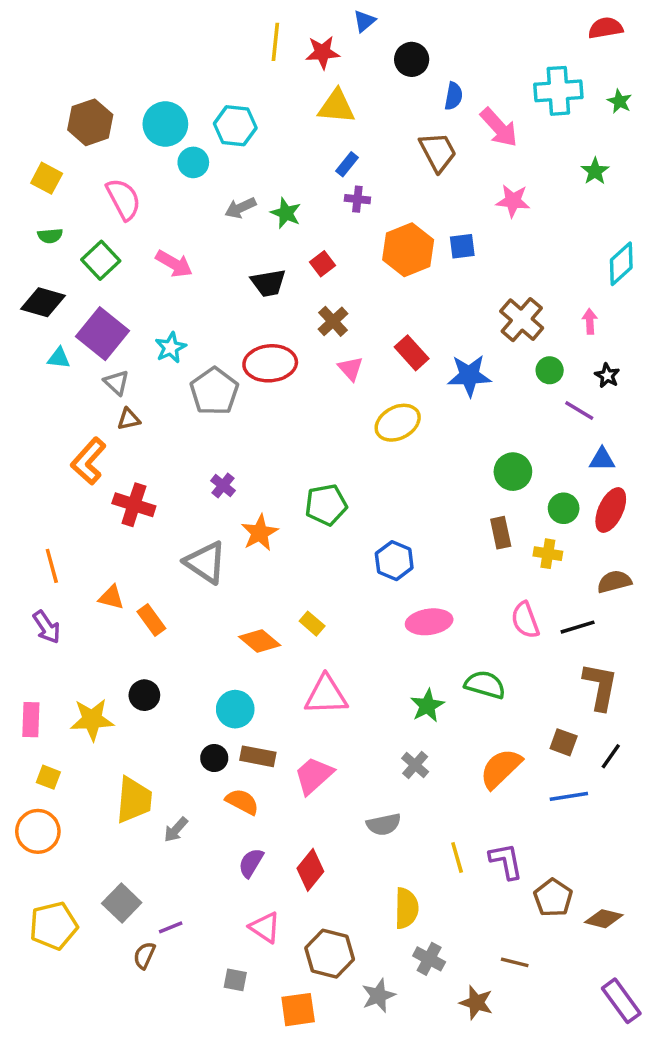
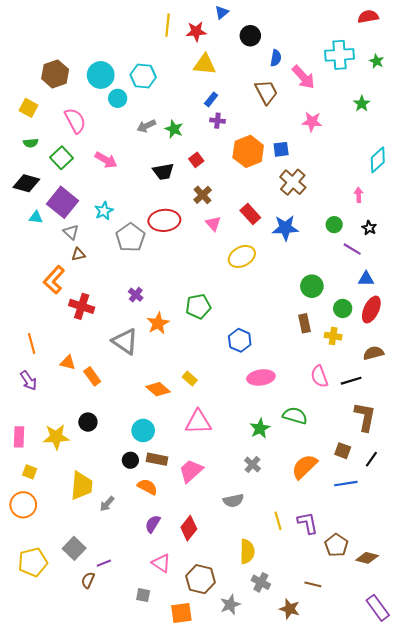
brown cross: (522, 320) -> (293, 182), moved

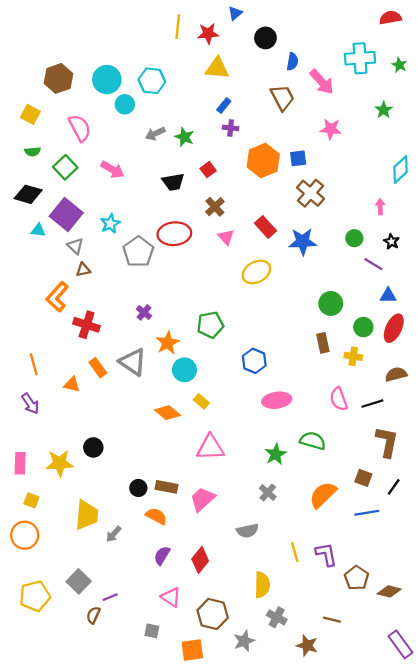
orange rectangle: (92, 376) -> (98, 368), moved
cyan circle: (143, 431) -> (184, 370), moved

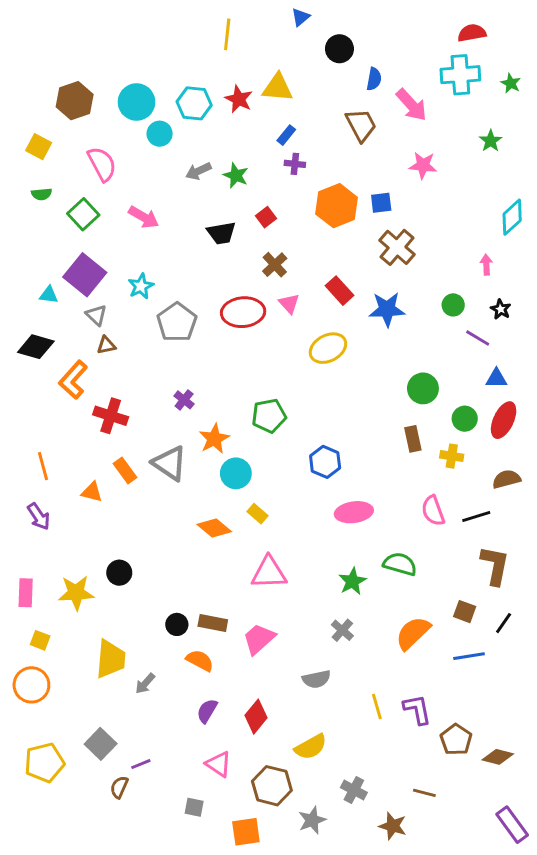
red semicircle: (390, 18) -> (472, 33), moved
red star: (208, 33) -> (239, 99), moved, turned 30
black diamond: (28, 194) -> (36, 347), moved
red ellipse: (174, 234) -> (243, 312), moved
yellow semicircle: (262, 585) -> (311, 747), moved, turned 60

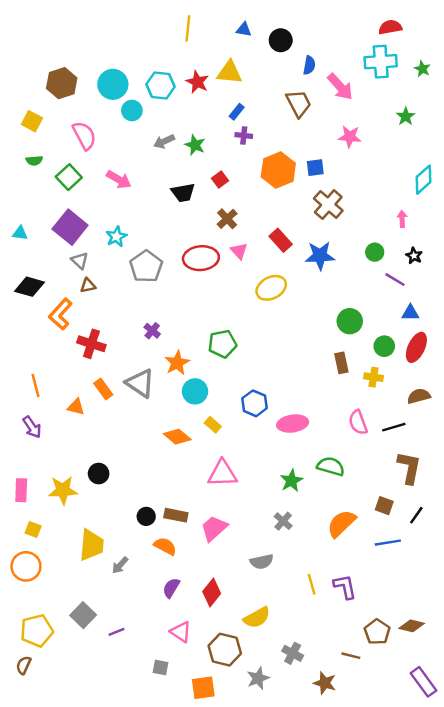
blue triangle: (301, 17) -> (244, 30), moved, turned 49
cyan triangle: (49, 295) -> (20, 233), moved
blue hexagon: (325, 462) -> (255, 403), moved
brown pentagon: (456, 740) -> (377, 632), moved
brown semicircle: (119, 787) -> (24, 665), moved

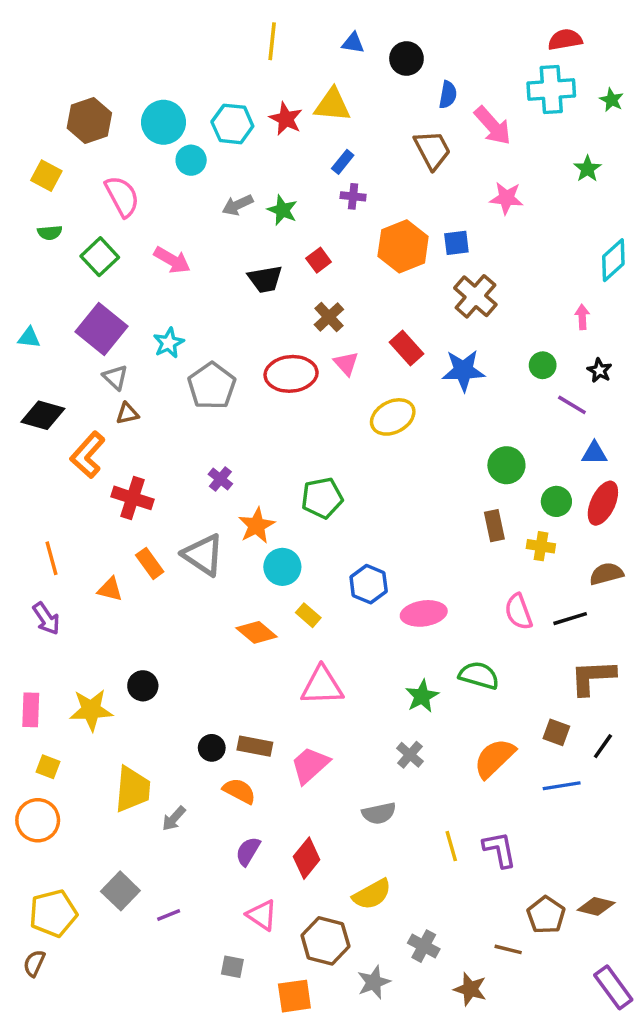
brown L-shape: (409, 468) -> (593, 677), turned -104

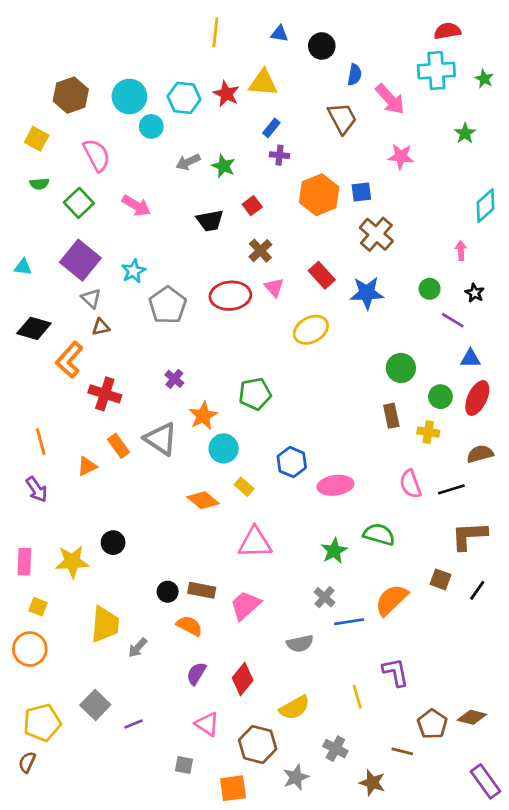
orange triangle: (110, 589) -> (87, 466), turned -40
blue line: (562, 786) -> (349, 622), moved
yellow line: (451, 846) -> (357, 697), moved

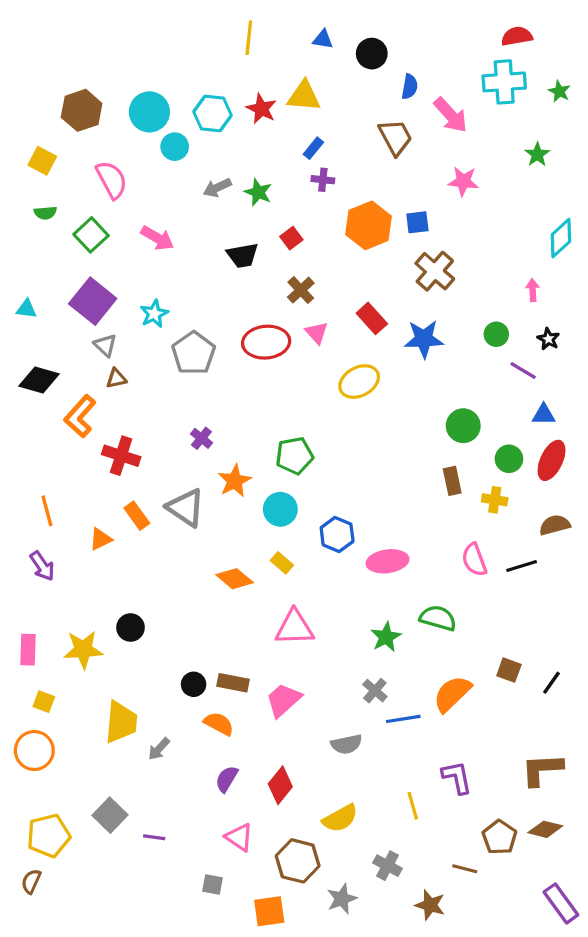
cyan circle: (224, 448) -> (280, 509), moved
brown L-shape: (469, 536) -> (542, 769), moved
purple line: (134, 724) -> (154, 837), turned 30

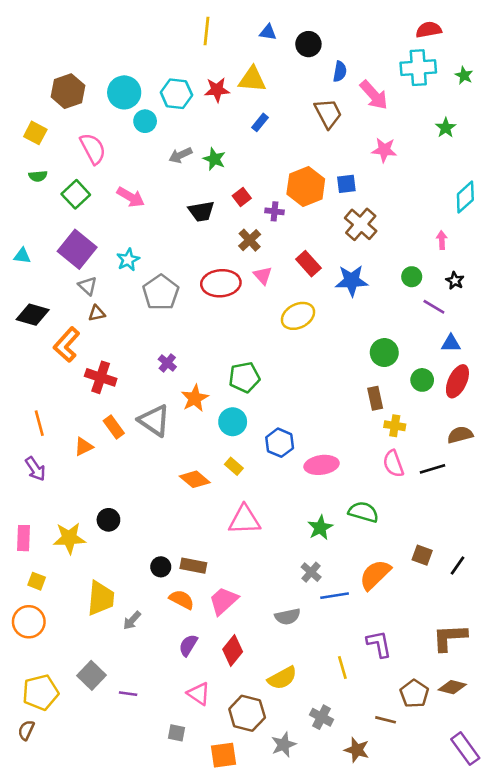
red star: (261, 109) -> (217, 90), turned -30
purple cross: (323, 180) -> (274, 211), moved
yellow cross: (495, 500) -> (395, 426), moved
pink trapezoid: (283, 700) -> (223, 601), moved

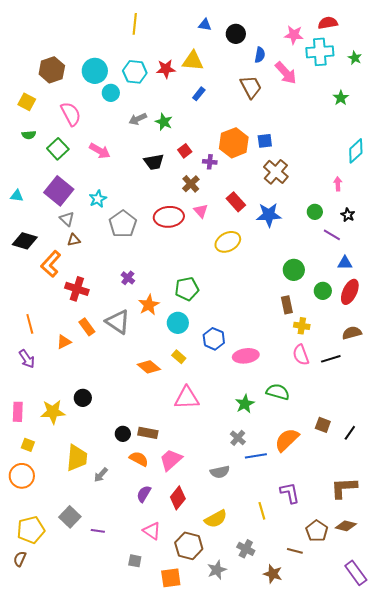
yellow line: (207, 31) -> (135, 24), moved
pink star: (384, 150) -> (294, 35), moved

